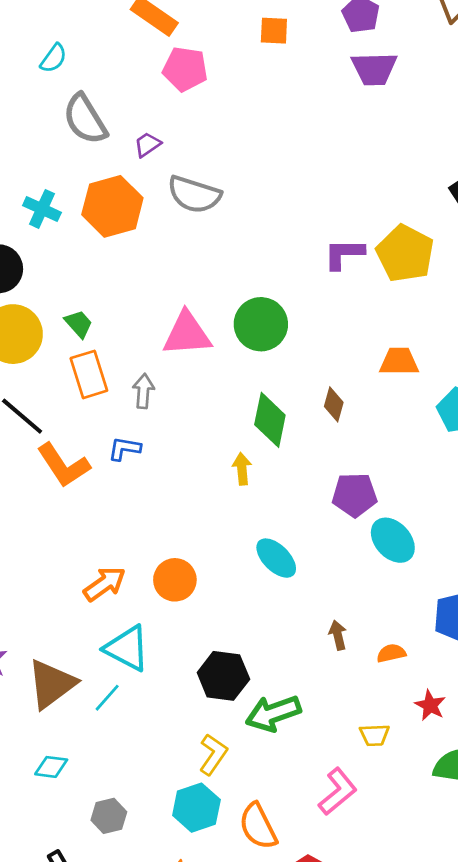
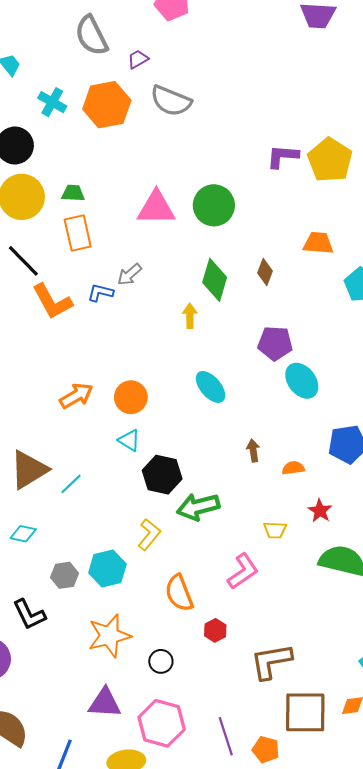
green trapezoid: (79, 324) -> (73, 193), turned -50
gray arrow: (143, 391) -> (130, 274), moved, turned -140
cyan triangle: (127, 648) -> (129, 440), moved, size x0.6
cyan hexagon: (196, 808) -> (107, 569), moved

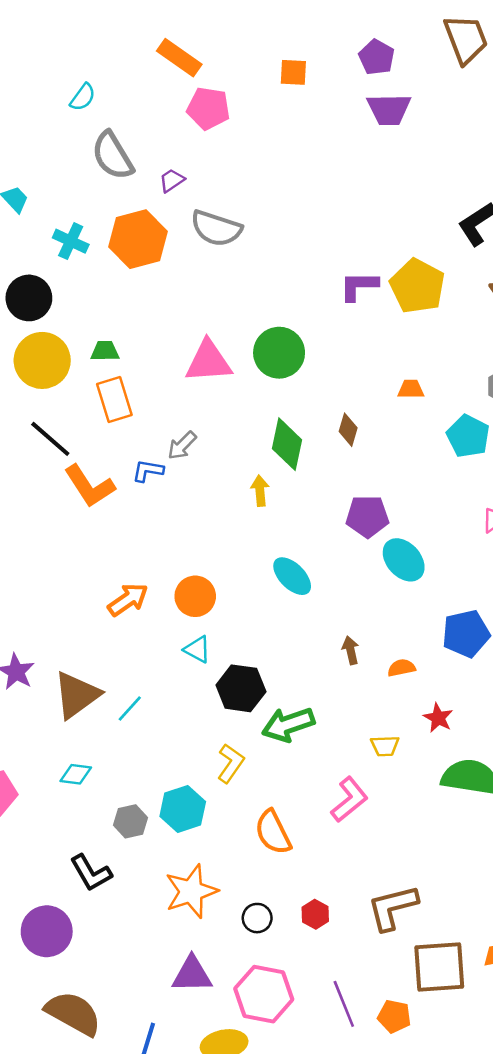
orange trapezoid: (318, 243) -> (411, 389), size x0.7
red hexagon: (215, 630) -> (315, 914), moved

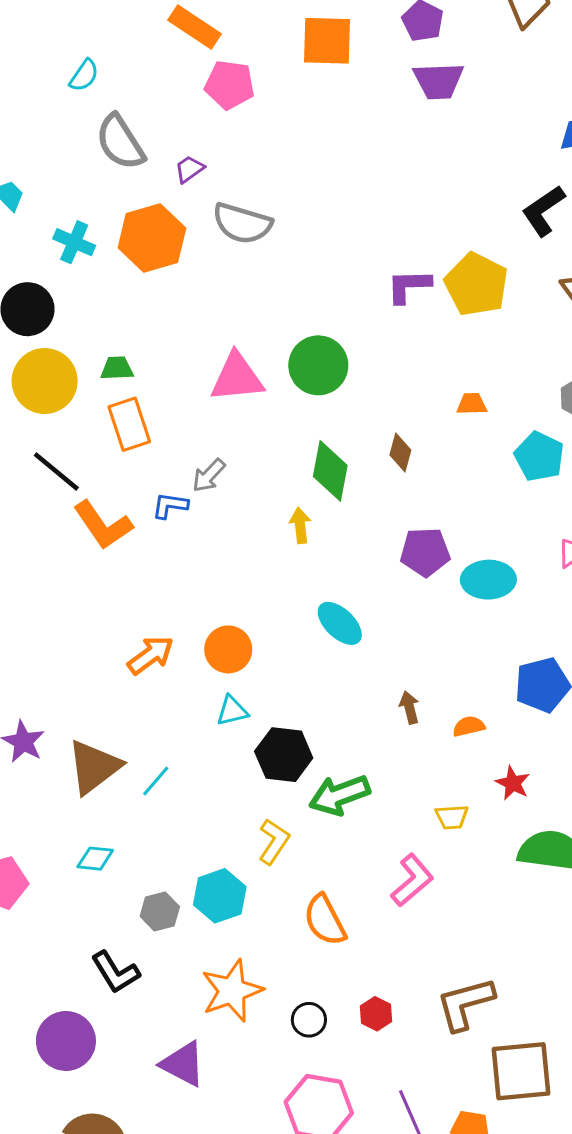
orange square: (293, 72) -> (327, 41), size x1.6
cyan ellipse: (404, 560) -> (488, 580), moved, turned -48
cyan triangle: (197, 649) -> (232, 711), turned -40
purple triangle: (192, 974) -> (183, 1064), moved, turned 30

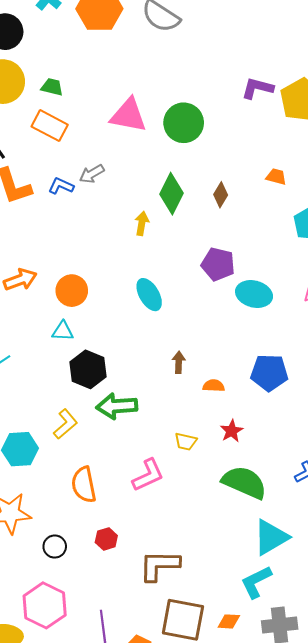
orange rectangle: (129, 424) -> (50, 126), turned -60
red hexagon: (376, 1014) -> (106, 539), moved

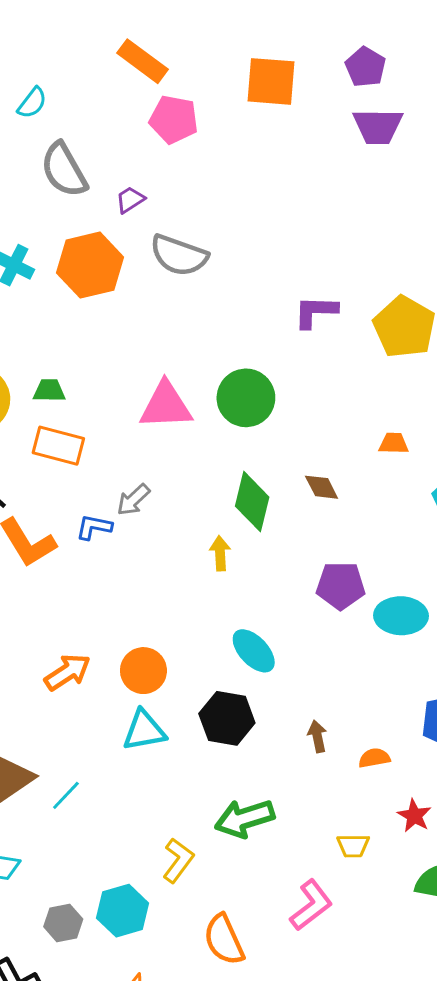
purple L-shape: (257, 88) -> (316, 312), moved
brown diamond: (221, 195) -> (322, 487), turned -45
cyan triangle: (63, 331) -> (144, 731), size x1.4
black hexagon: (88, 369) -> (227, 718), moved

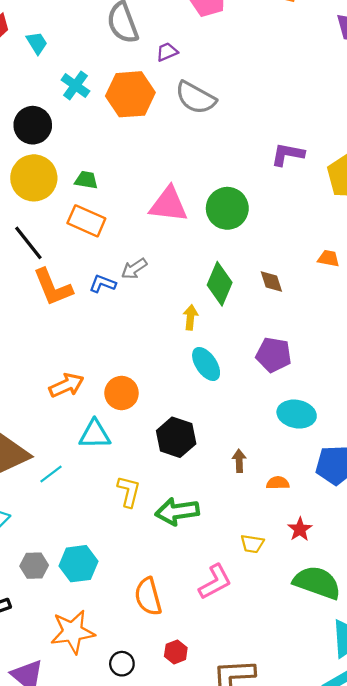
cyan ellipse: (401, 616) -> (297, 414), moved
cyan ellipse: (254, 651) -> (206, 364), moved
cyan triangle: (144, 731) -> (95, 434), moved
yellow L-shape: (178, 860) -> (129, 491), moved, turned -32

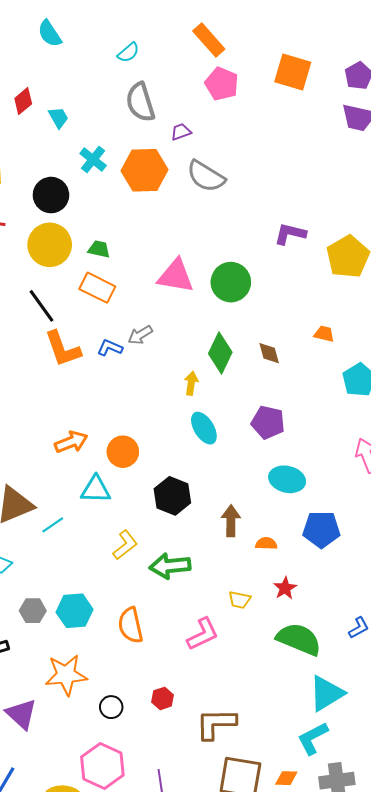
brown arrow: (239, 461) -> (231, 521), size x1.4
yellow L-shape: (129, 491) -> (125, 545), turned 36
orange semicircle: (148, 597) -> (131, 625), moved

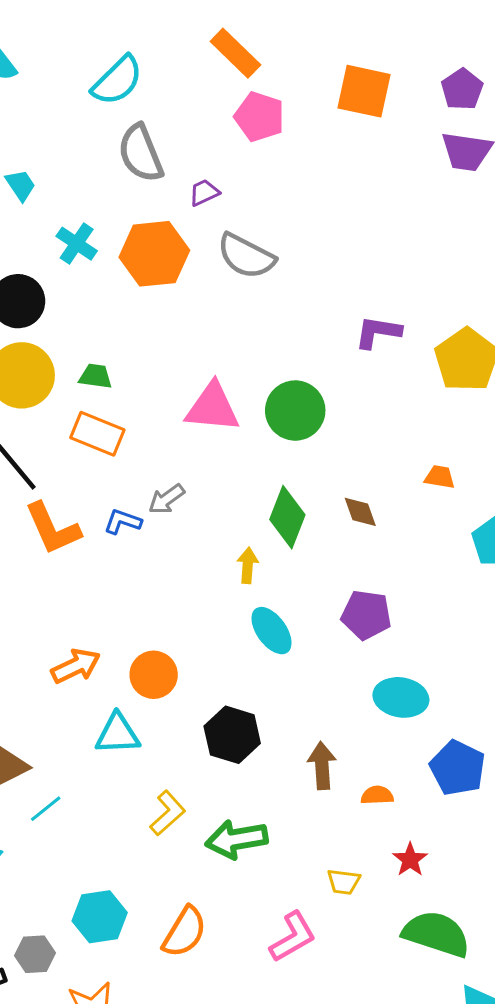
cyan semicircle: (128, 53) -> (117, 81), size x1.6
cyan line: (53, 525) -> (46, 809), moved
blue pentagon: (321, 529) -> (458, 768), turned 30
gray hexagon: (33, 611) -> (35, 954), moved
orange semicircle: (131, 625) -> (184, 932), turned -132

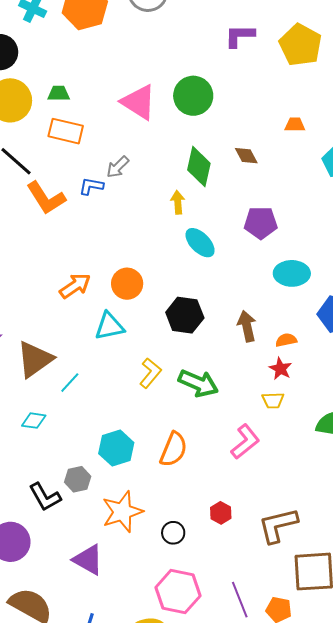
pink triangle: (212, 407) -> (139, 102), turned 36
green arrow: (237, 839) -> (198, 383), turned -138
red star: (410, 860) -> (280, 369), moved

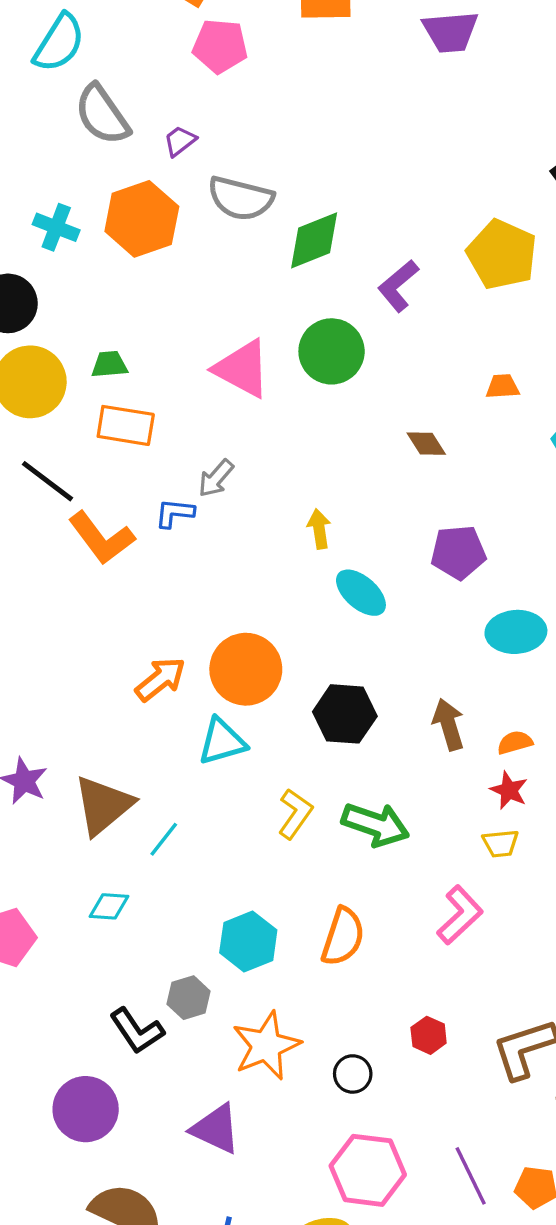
purple L-shape: (240, 36) -> (398, 286), moved, turned -36
green diamond: (199, 167) -> (314, 240), moved, turned 60
orange circle: (127, 284) -> (246, 669), size x1.4

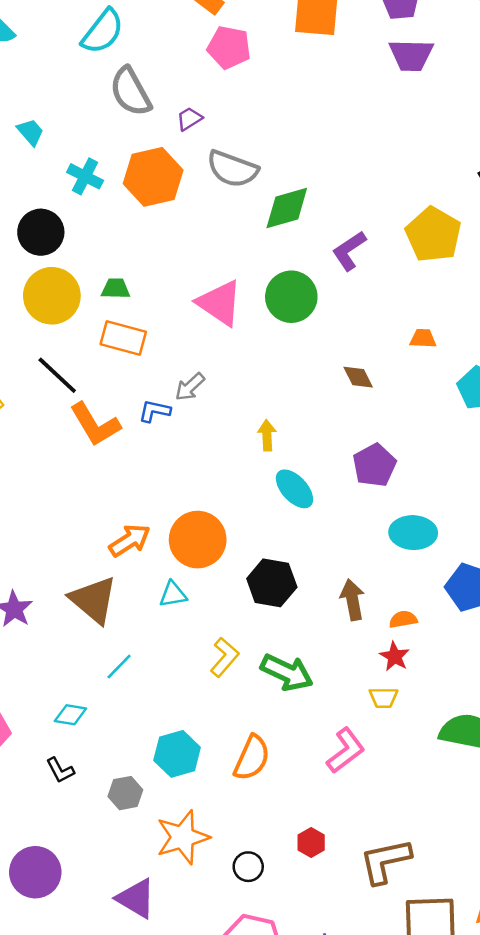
purple pentagon: (458, 552) -> (374, 465), turned -30
cyan triangle: (222, 742) -> (173, 594), size x0.7
brown triangle: (103, 805) -> (93, 600), moved, turned -46
black L-shape: (137, 1031) -> (60, 770), moved, size x0.7

